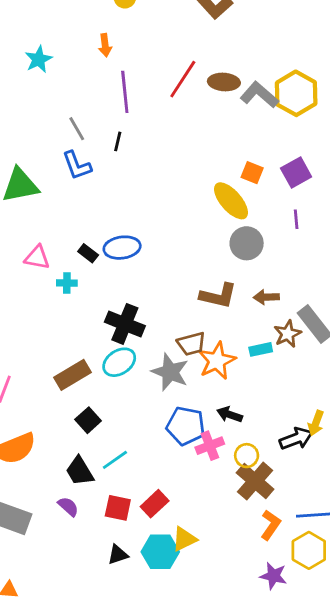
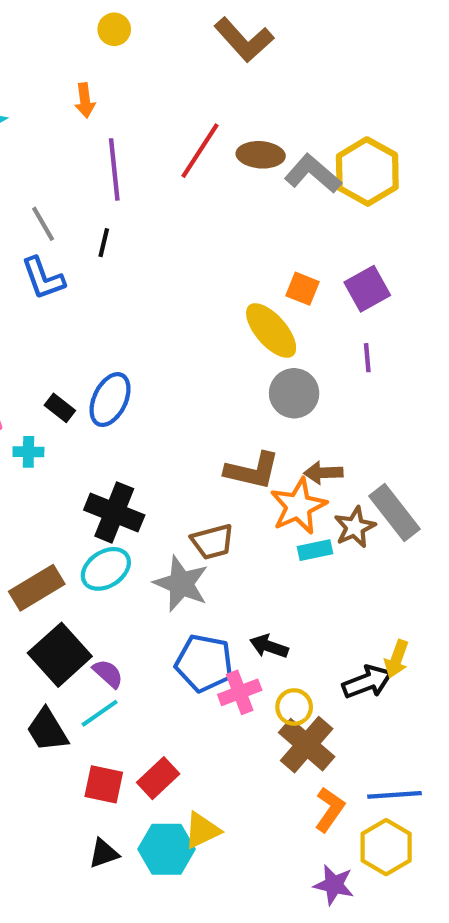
blue ellipse: (122, 248) -> (110, 400), turned -56
orange star: (217, 361) -> (298, 506), moved
black square: (88, 420) -> (60, 655), size x1.6
purple semicircle: (68, 506) -> (108, 674), moved

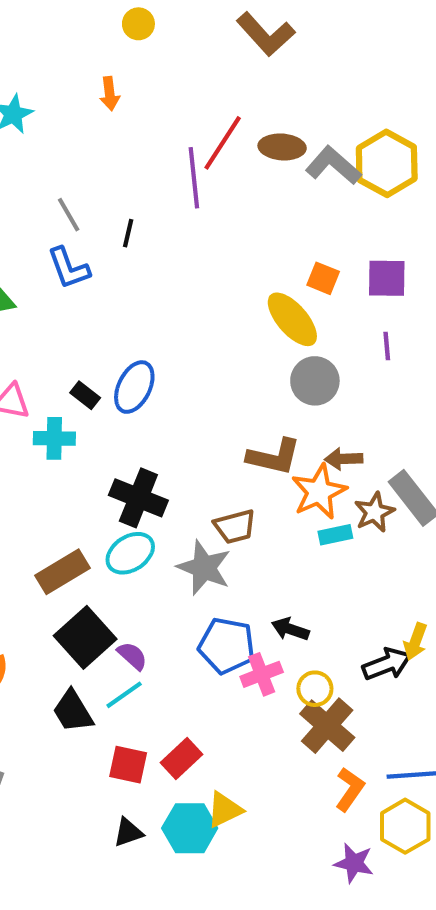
purple line: (114, 169) -> (194, 178), moved
purple square: (367, 289) -> (387, 278), turned 30
cyan cross: (28, 452) -> (54, 438), size x1.4

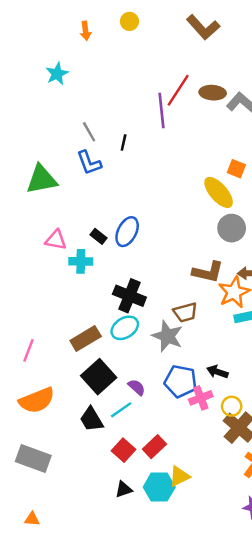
orange arrow: (110, 94) -> (86, 31), moved
purple semicircle: (132, 656) -> (137, 387), moved
red square: (128, 765) -> (124, 450), turned 30

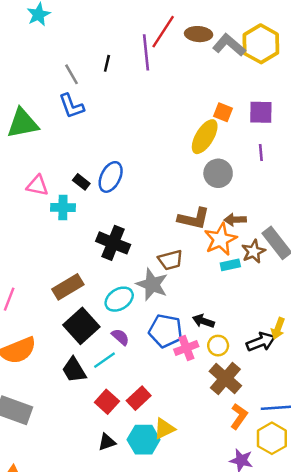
black line: (124, 143) -> (107, 63), moved
yellow ellipse: (219, 192) -> (205, 137), turned 72
cyan ellipse: (125, 328) -> (119, 299), moved
yellow circle: (232, 406) -> (218, 346), moved

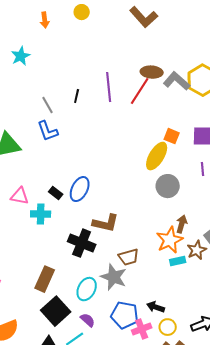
red line: (163, 32) -> (140, 91), moved
brown L-shape: (194, 218) -> (106, 223), moved
brown arrow: (235, 220) -> (182, 224), turned 108
brown rectangle: (68, 287) -> (45, 279), turned -35
cyan ellipse: (119, 299) -> (87, 289), turned -30

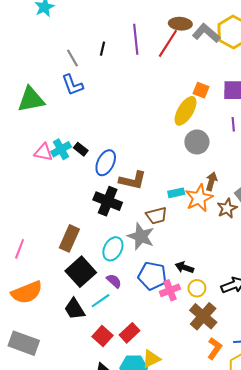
blue ellipse: (80, 189) -> (106, 163), moved
cyan cross: (41, 214) -> (61, 149), moved, turned -30
cyan rectangle: (178, 261) -> (176, 193), moved

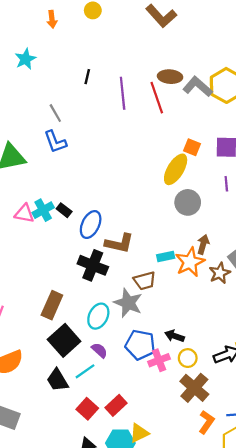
red line: (168, 43) -> (157, 98), turned -52
black line: (103, 49) -> (87, 77), moved

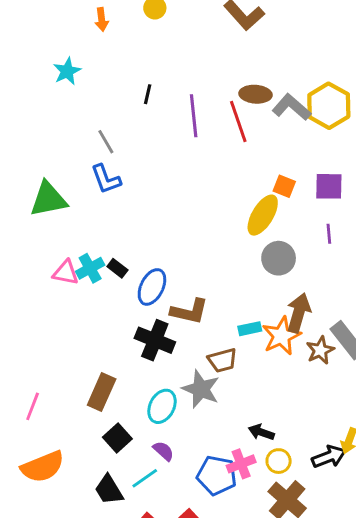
brown arrow: (203, 244) -> (299, 313), size x1.5
black square: (64, 340) -> (117, 438), size x0.7
blue pentagon: (140, 345) -> (217, 475), moved

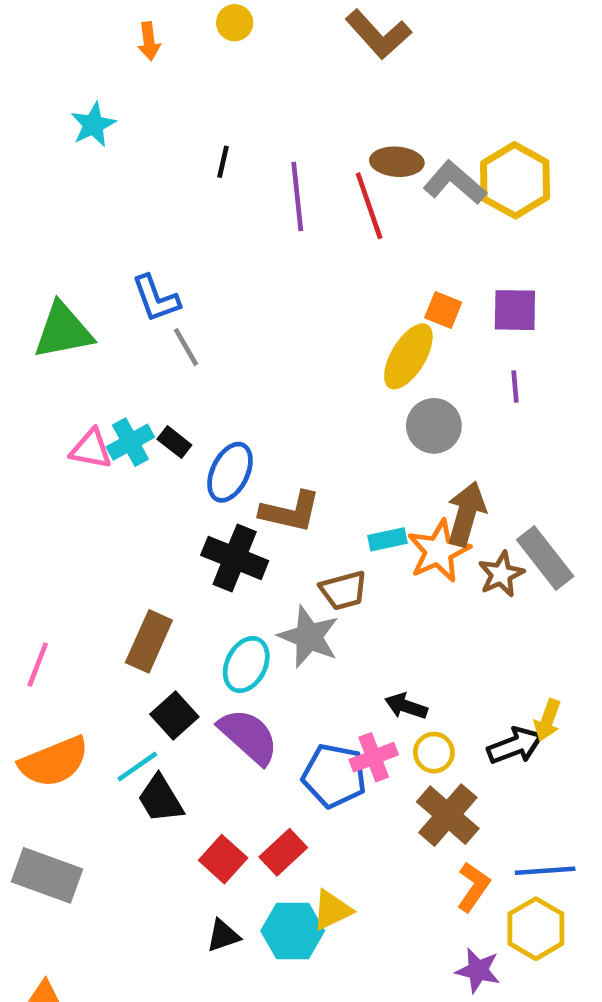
gray line: (106, 142) -> (186, 347), moved
purple semicircle: (163, 451) -> (249, 736), size x1.8
cyan line: (145, 478) -> (137, 766), moved

